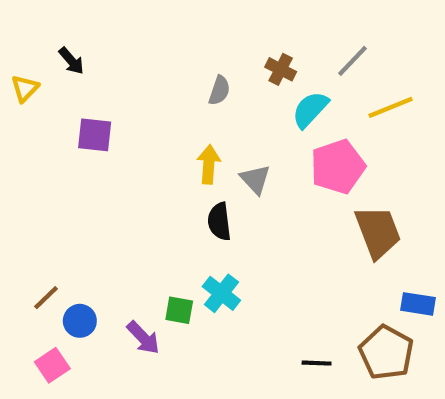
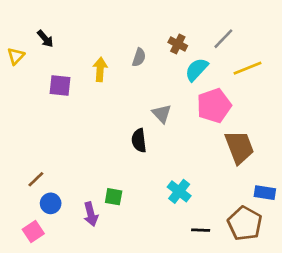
yellow arrow: (209, 164) -> (100, 69), moved
cyan cross: (221, 293) -> (179, 191), moved
brown line: (46, 298) -> (36, 179), moved
purple arrow: (143, 338) -> (91, 214), turned 30

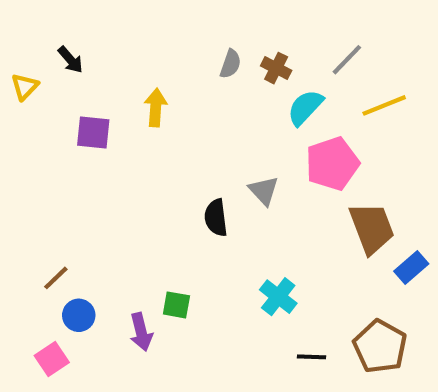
gray semicircle: (139, 57) -> (230, 64), moved
gray triangle: (162, 114) -> (264, 191), moved
blue rectangle: (265, 193) -> (411, 268), moved, turned -50

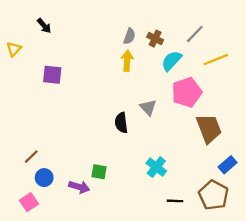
black arrow: (70, 60) -> (44, 26), moved
yellow arrow: (156, 107) -> (127, 61), moved
blue rectangle: (411, 268) -> (228, 165), moved
purple arrow: (141, 332) -> (79, 187), turned -60

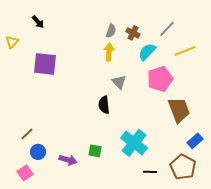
purple square: (52, 75) -> (45, 64), size x1.4
gray triangle: (148, 107) -> (119, 82), moved
cyan cross: (156, 167) -> (134, 143), size x1.5
green square: (99, 172) -> (95, 151), moved

